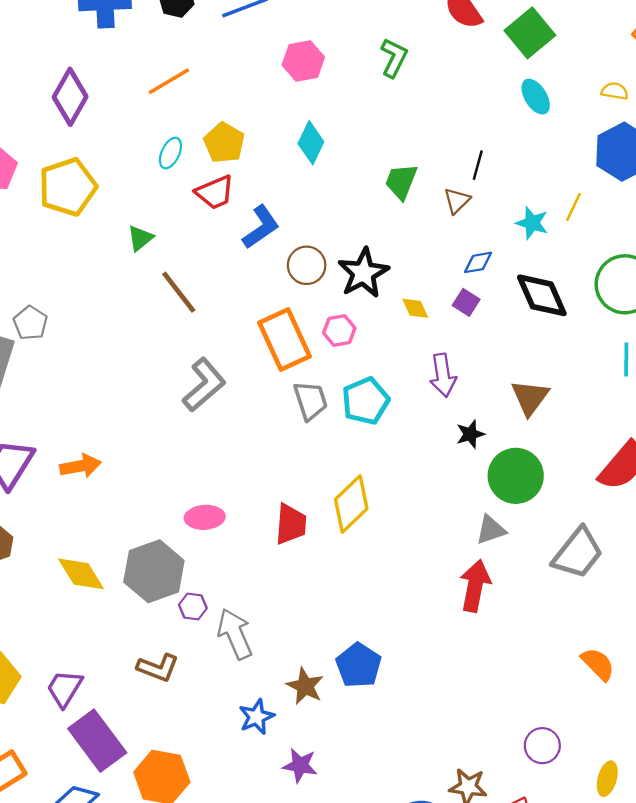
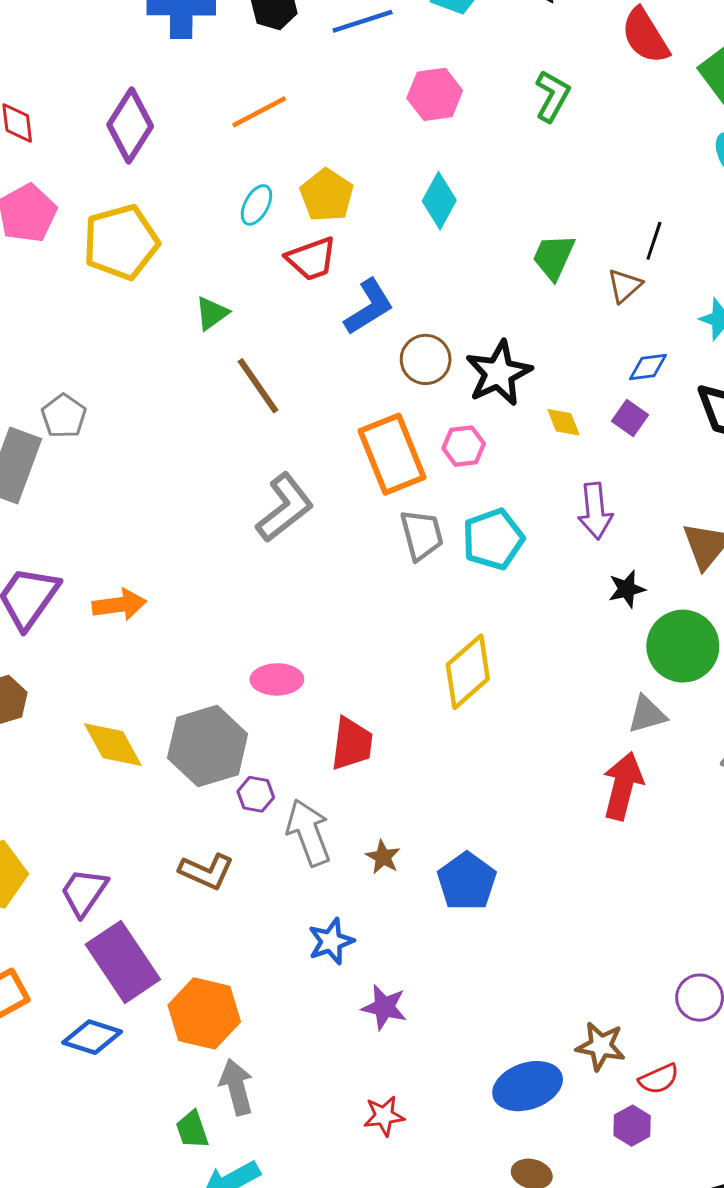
red trapezoid: (291, 524) -> (352, 744), moved
brown star: (305, 686) -> (383, 857), moved, size x0.7

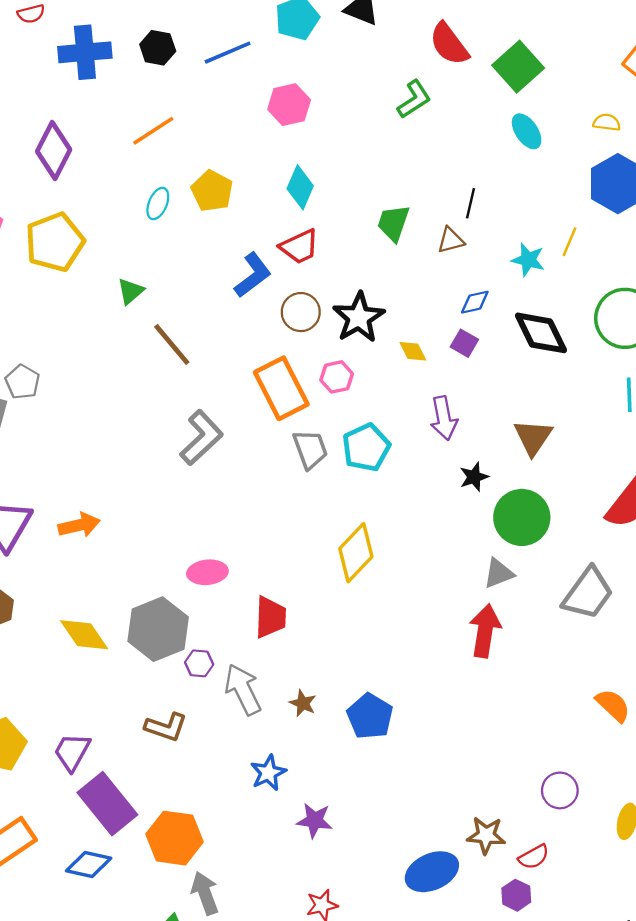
green L-shape: (552, 96) -> (414, 99), moved, turned 33
red trapezoid: (311, 259) -> (299, 247), moved
brown triangle: (625, 286) -> (451, 240), turned 32

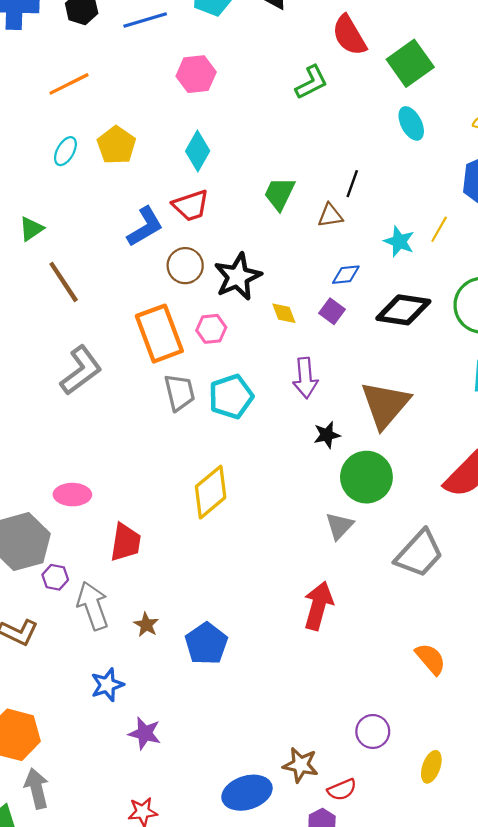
black diamond: (541, 333) -> (403, 310), turned -62
brown triangle: (533, 437) -> (385, 405), size x1.4
gray triangle: (499, 573) -> (339, 526), turned -32
red arrow: (485, 631) -> (318, 606), moved

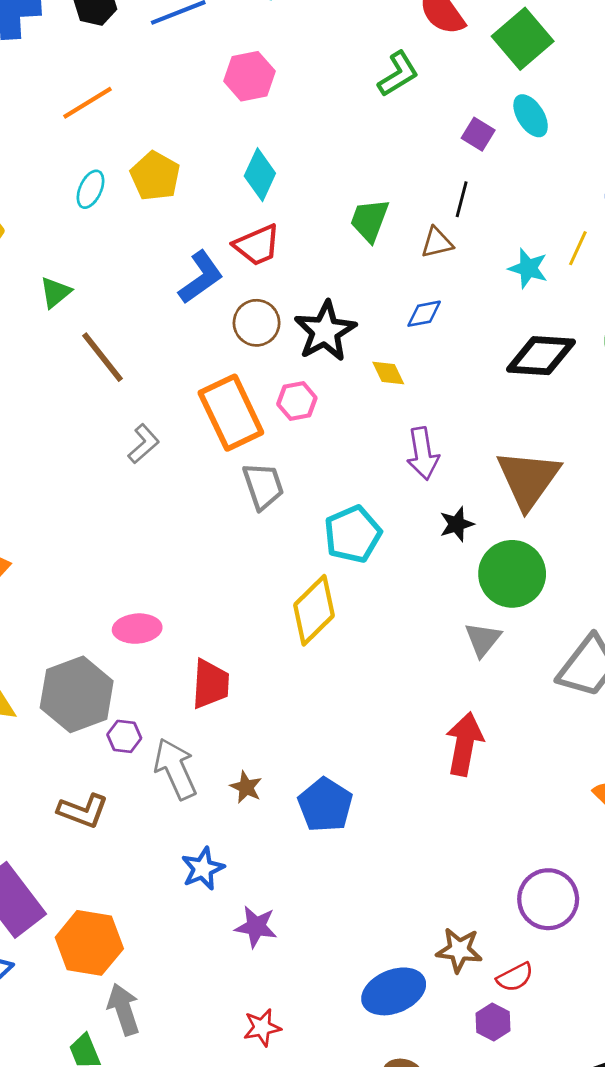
blue diamond: (346, 275) -> (424, 314), moved
purple square: (332, 311) -> (478, 134), moved
gray L-shape: (81, 370) -> (144, 444), moved, size x0.6
cyan pentagon: (231, 397) -> (353, 534), moved
purple circle: (373, 731) -> (548, 899), size x1.4

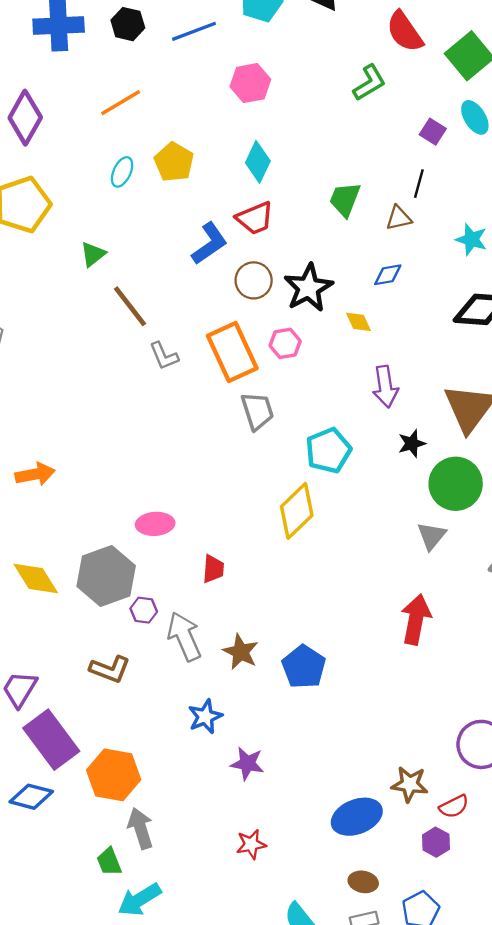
gray L-shape: (144, 444) -> (164, 356), moved, turned 108
red trapezoid: (210, 684) -> (213, 569), size x0.7
brown star: (246, 787) -> (241, 652), size x1.4

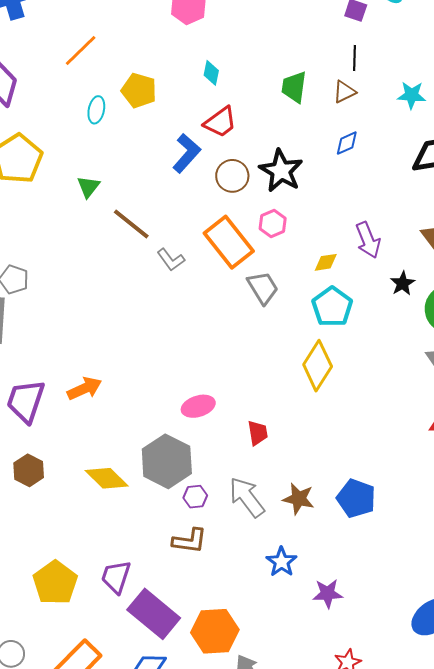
cyan diamond: (258, 162) -> (211, 73), size x0.7
yellow diamond: (358, 322) -> (326, 262), moved, turned -60
purple hexagon: (144, 610) -> (195, 497), moved

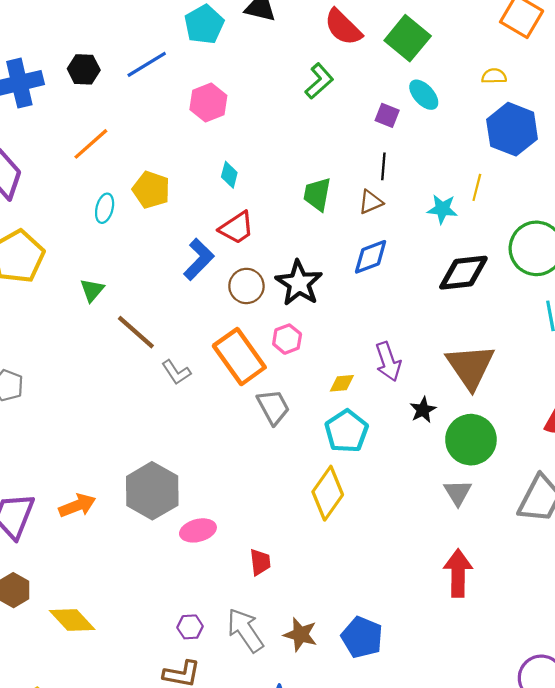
blue diamond: (347, 143) -> (371, 257), size x1.4
gray hexagon: (167, 461) -> (152, 491), moved
yellow diamond: (107, 478) -> (72, 620), moved

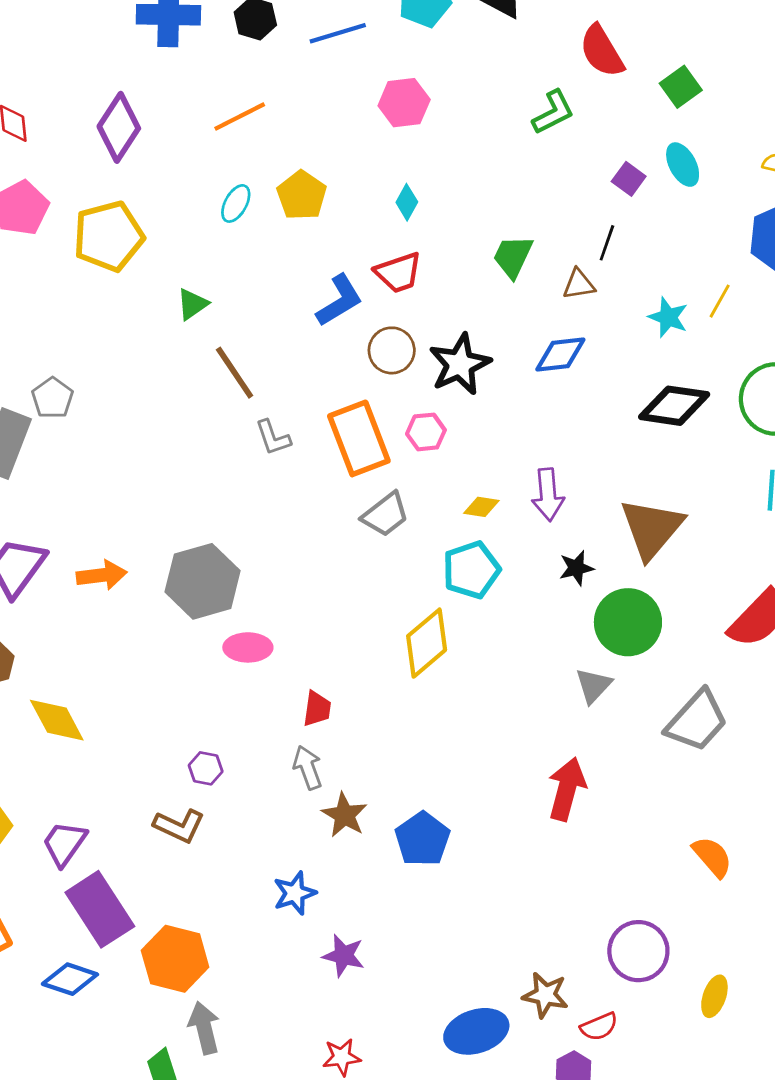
green square: (408, 38) -> (681, 87), size x0.7
gray trapezoid: (273, 407) -> (385, 514), turned 66
gray arrow: (245, 630) -> (308, 768), moved, size x0.7

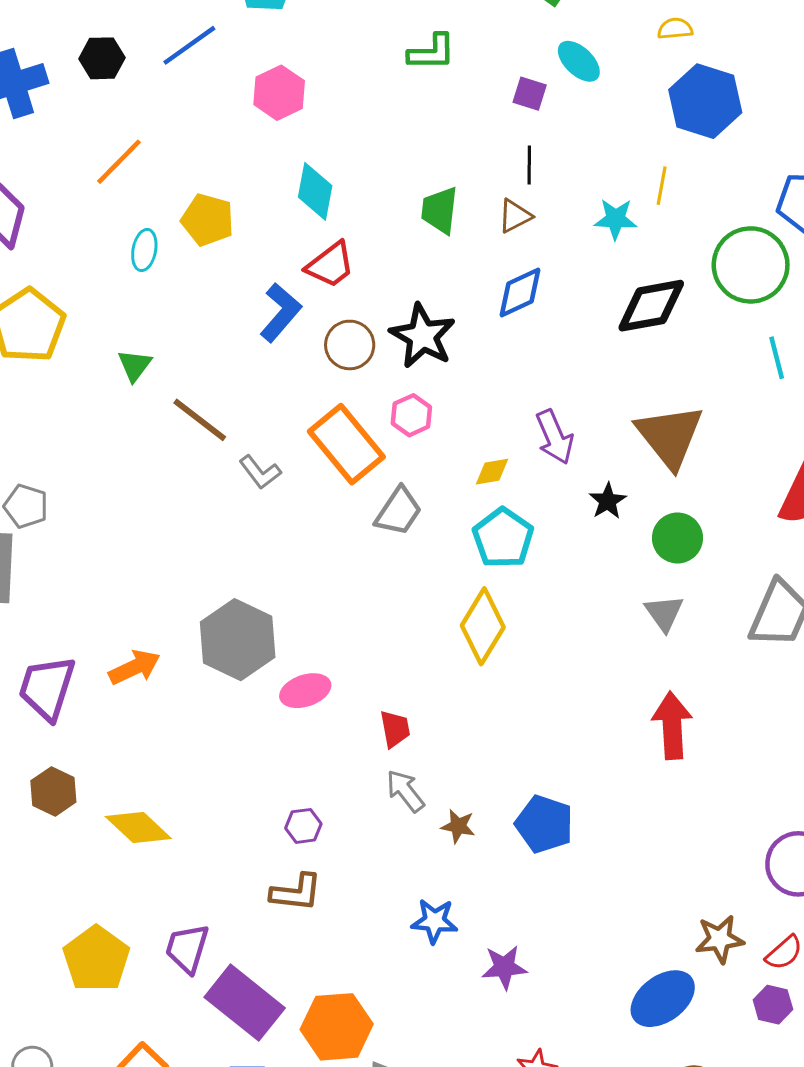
green L-shape: (553, 112) -> (432, 52), turned 45
cyan diamond: (407, 202) -> (315, 191), size x1.5
green circle: (628, 622) -> (677, 538), size x0.7
brown star: (344, 815) -> (458, 826), size x0.7
blue star: (295, 893) -> (434, 921), turned -30

